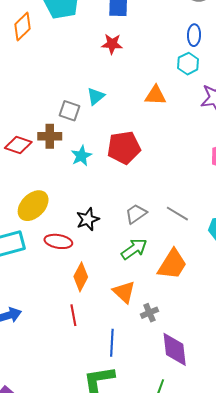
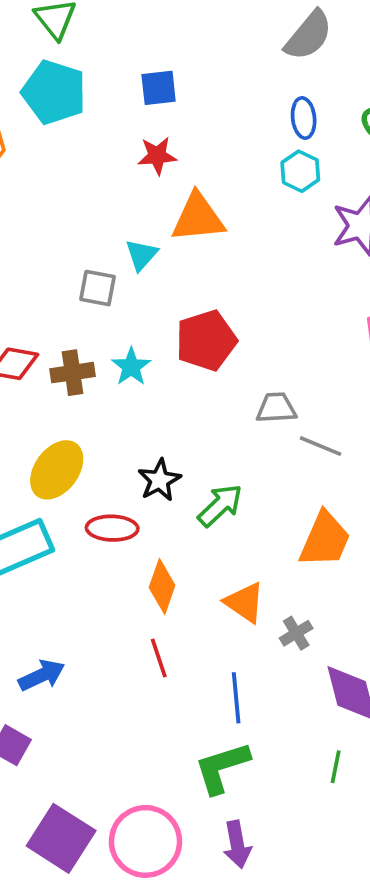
orange triangle: (155, 95) -> (198, 218), moved, size x1.4
brown cross: (50, 136) -> (73, 373), moved
gray trapezoid: (136, 214) -> (276, 408), moved, turned 40
green arrow: (134, 249) -> (220, 505), moved

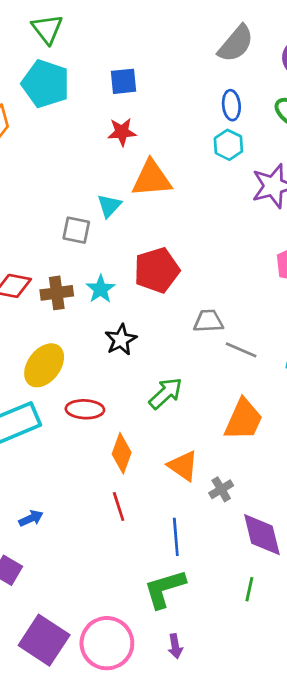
black star: (159, 480) -> (121, 340), moved
blue arrow: (42, 675) -> (31, 518), size x0.7
purple arrow: (237, 844) -> (175, 646), size x0.7

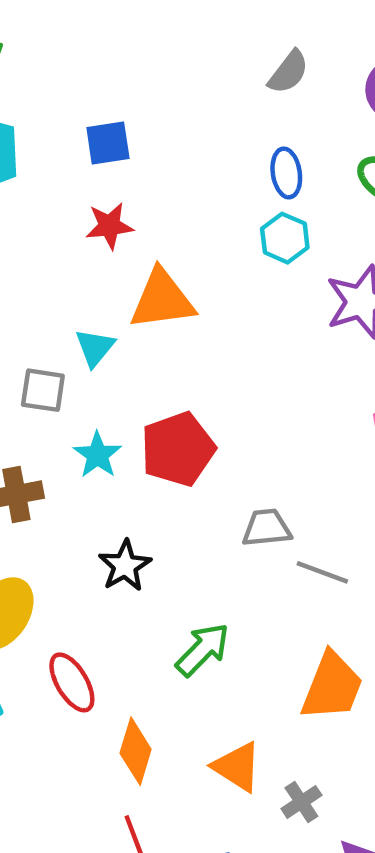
gray semicircle: (236, 44) -> (288, 72), size x0.7
cyan star: (101, 289) -> (97, 455), moved
red ellipse: (85, 409) -> (72, 682), turned 60

